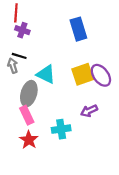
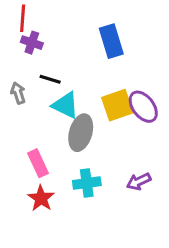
black line: (19, 56) -> (50, 79), moved
gray ellipse: (29, 94) -> (81, 133), moved
purple arrow: (89, 111) -> (139, 181), moved

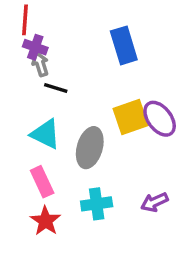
gray arrow: (18, 93) -> (40, 64), moved
cyan triangle: (65, 105) -> (45, 134), moved

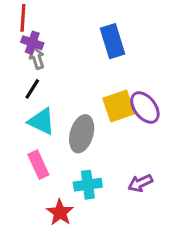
black line: (56, 88) -> (32, 89), moved, turned -75
red star: (45, 221) -> (60, 212), moved

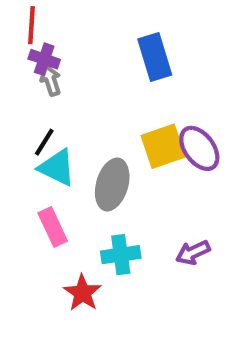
black line: (32, 89) -> (44, 142), moved

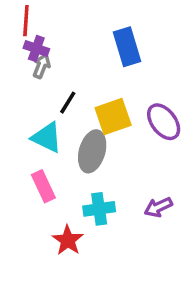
gray arrow: (51, 80) -> (42, 66), turned 40
black line: (44, 142) -> (68, 103), moved
yellow square: (163, 146) -> (113, 117), moved

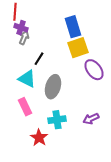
yellow square: (113, 117) -> (78, 48), moved

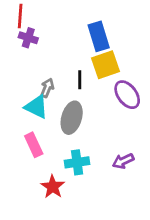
gray arrow: (24, 38) -> (47, 88), moved
black line: (39, 59) -> (80, 80), moved, turned -32

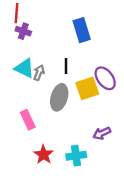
yellow square: (105, 65) -> (87, 88), moved
cyan triangle: (36, 107) -> (24, 68), moved
cyan cross: (77, 162) -> (76, 156), moved

